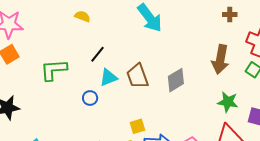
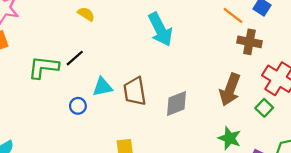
brown cross: (230, 15) -> (249, 42), size x1.5
black line: (98, 54) -> (75, 58), moved

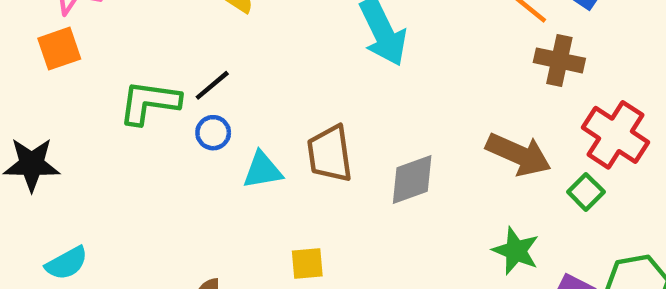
cyan triangle: (102, 87) -> (262, 170), moved
brown arrow: (230, 90) -> (519, 154), turned -88
blue circle: (78, 106) -> (213, 133), moved

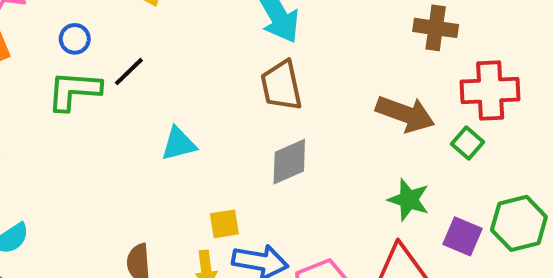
blue circle: (213, 133) -> (75, 39), moved
red cross: (615, 135) -> (490, 91), turned -32
brown trapezoid: (330, 154) -> (281, 86), moved
gray diamond: (412, 180) -> (289, 162), moved

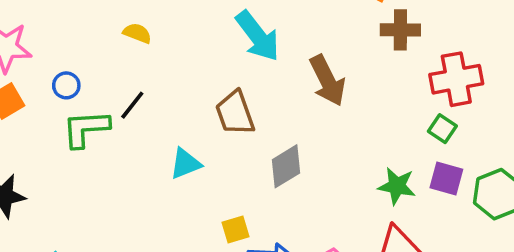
blue circle: (75, 39) -> (66, 85), moved
brown trapezoid: (281, 86) -> (235, 113), moved
brown arrow: (405, 114) -> (327, 81), moved, turned 51
purple square: (463, 236) -> (446, 178), moved

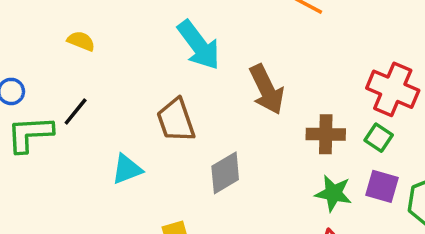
brown cross: (400, 30) -> (326, 134), moved
red cross: (456, 79) -> (393, 89), turned 33

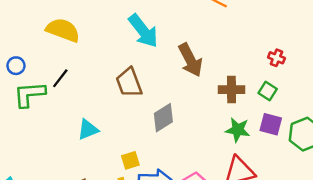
yellow semicircle: (81, 41) -> (63, 30), size x1.8
red cross: (393, 89) -> (276, 58), size x0.5
cyan triangle: (127, 169) -> (88, 130), moved

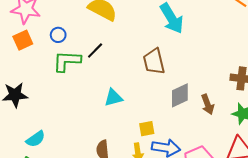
brown arrow: (190, 60) -> (208, 104), moved, size x0.7

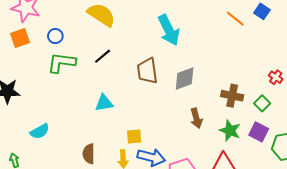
black line: (95, 50) -> (103, 56), moved
gray diamond: (180, 95) -> (185, 79), moved
cyan semicircle: (36, 139) -> (40, 131), moved

